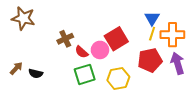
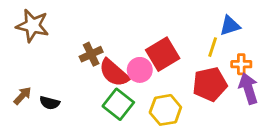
blue triangle: (152, 18) -> (230, 26), moved, turned 42
orange cross: (172, 35) -> (241, 64), moved, size x0.6
red semicircle: (82, 52) -> (114, 73), size x1.6
green square: (85, 74) -> (118, 104), turned -35

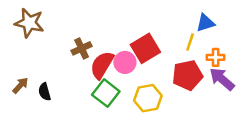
red semicircle: (114, 73) -> (102, 65), turned 80
purple arrow: (248, 89) -> (222, 79), turned -32
black semicircle: (50, 103) -> (45, 92), turned 60

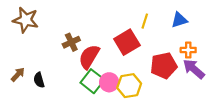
yellow line: (190, 42) -> (145, 21), moved
pink circle: (125, 62) -> (109, 82), moved

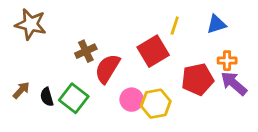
green square: (92, 81) -> (74, 98), moved

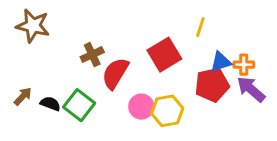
blue triangle: (216, 24) -> (221, 62), moved
yellow line: (175, 26) -> (200, 27), moved
black semicircle: (47, 97) -> (50, 104), turned 126

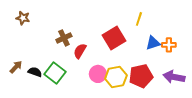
brown star: (33, 26) -> (23, 18), size x0.6
red semicircle: (115, 73) -> (80, 51), size x0.7
red pentagon: (212, 85) -> (141, 76), moved
purple arrow: (251, 89) -> (174, 77), moved, turned -30

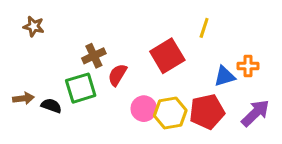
blue triangle: (153, 43) -> (225, 76), moved
brown arrow: (16, 67) -> (23, 98), turned 40
green square: (55, 73) -> (81, 88), moved, turned 35
purple arrow: (174, 77) -> (255, 113), turned 125

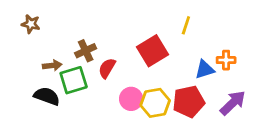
brown arrow: (23, 98) -> (52, 65), moved
black semicircle: (51, 106) -> (47, 96), size x1.4

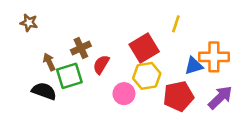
orange cross: (226, 60) -> (214, 57), size x1.6
brown arrow: (52, 65) -> (49, 62), turned -108
yellow hexagon: (155, 103) -> (147, 76), moved

